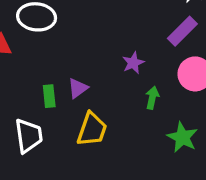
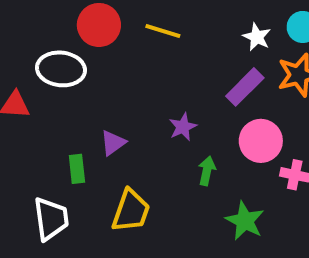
purple triangle: (78, 88) -> (113, 143), moved

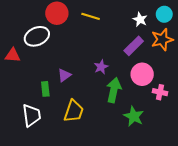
white ellipse: (61, 69) -> (37, 36), turned -30
green arrow: (207, 171) -> (114, 90), size x1.6

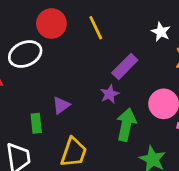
yellow line: (91, 16) -> (96, 28), turned 48
purple rectangle: (134, 46) -> (125, 66), moved

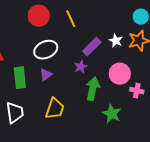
white star: (161, 32) -> (116, 41), moved
white ellipse: (25, 54) -> (46, 50), moved
green rectangle: (36, 123) -> (20, 78), moved, size x1.5

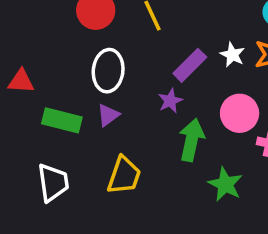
white ellipse: (46, 50) -> (108, 71), turned -60
green rectangle: (20, 78) -> (62, 120), turned -70

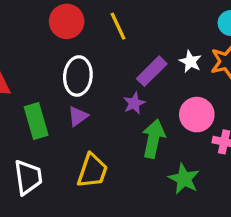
green rectangle: (62, 120) -> (36, 121), turned 60

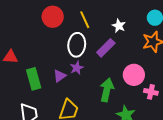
white star: (190, 62) -> (119, 26), moved
white ellipse: (78, 76) -> (77, 45), moved
purple star: (134, 103) -> (77, 68), moved

